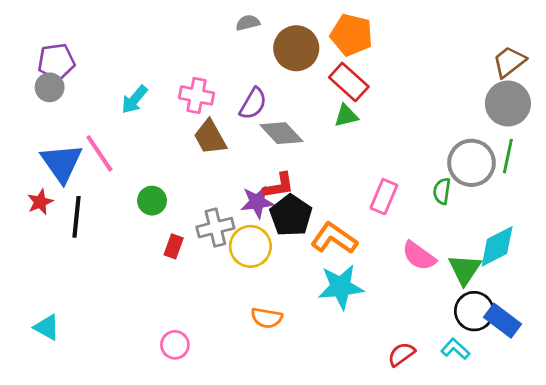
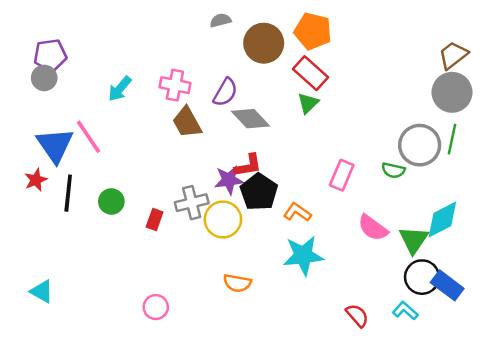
green triangle: (346, 116) -> (308, 103), turned -30
green semicircle: (442, 191) -> (393, 170), turned -85
green circle: (152, 201) -> (111, 201), moved
orange L-shape: (334, 238) -> (297, 212), size x0.7
red semicircle: (401, 354) -> (357, 315), turned 85

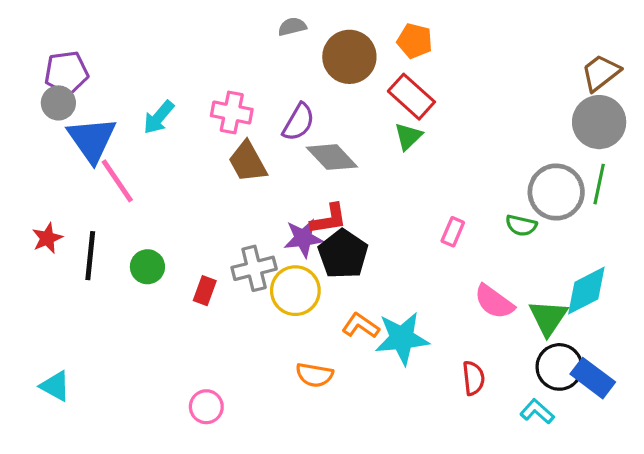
orange pentagon: (313, 31) -> (415, 41), size x0.7
blue triangle: (55, 145) -> (92, 140), moved
pink rectangle: (342, 175) -> (453, 232), size x0.7
orange L-shape: (297, 212) -> (361, 326), moved
red semicircle: (357, 315) -> (473, 378), moved, turned 35

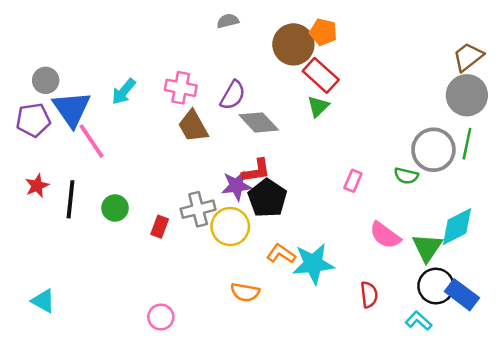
brown circle: (349, 57) -> (293, 44), moved
purple pentagon: (66, 73) -> (33, 120), moved

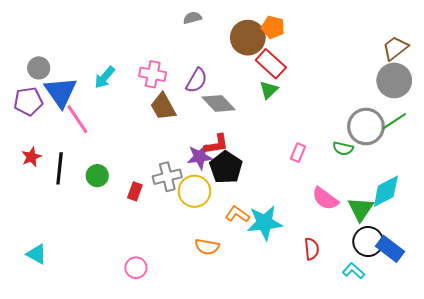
green line: (467, 144) -> (394, 121), turned 45

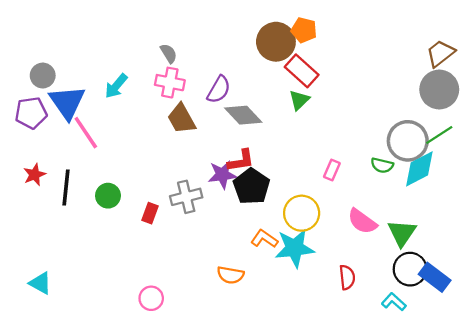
gray semicircle: (192, 18) -> (169, 53), moved, turned 72
yellow circle: (194, 191) -> (302, 213), moved
cyan diamond: (386, 191) -> (419, 169), moved

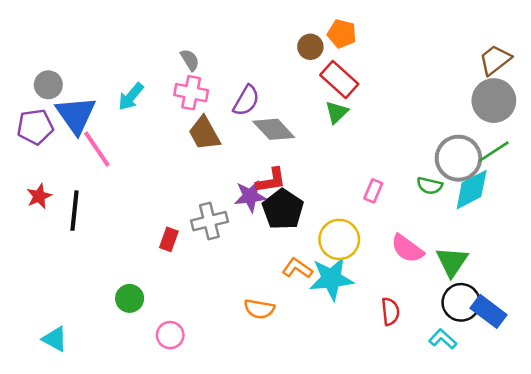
brown circle: (276, 42) -> (310, 47), size x0.6
green circle: (108, 196) -> (130, 298), moved
cyan triangle: (40, 283) -> (55, 339), moved

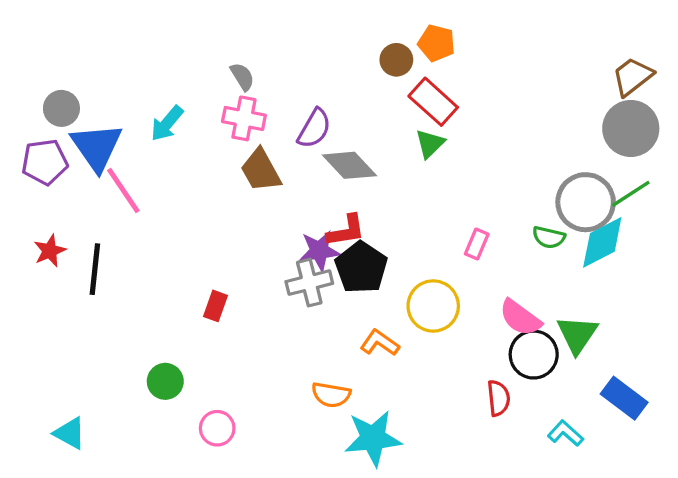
gray cross: (209, 221) -> (309, 283), moved
cyan star: (331, 279) -> (373, 438), moved
black circle: (461, 302) -> (534, 355), moved

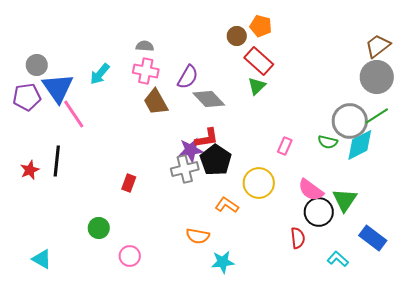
gray semicircle: (242, 77) -> (145, 46), turned -54
red star: (50, 251) -> (30, 170), moved
cyan star: (373, 438) -> (223, 262), size x0.7

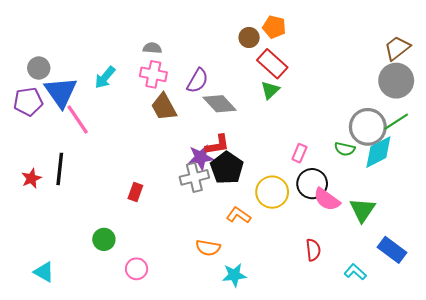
black circle: (319, 212) -> (312, 184), moved

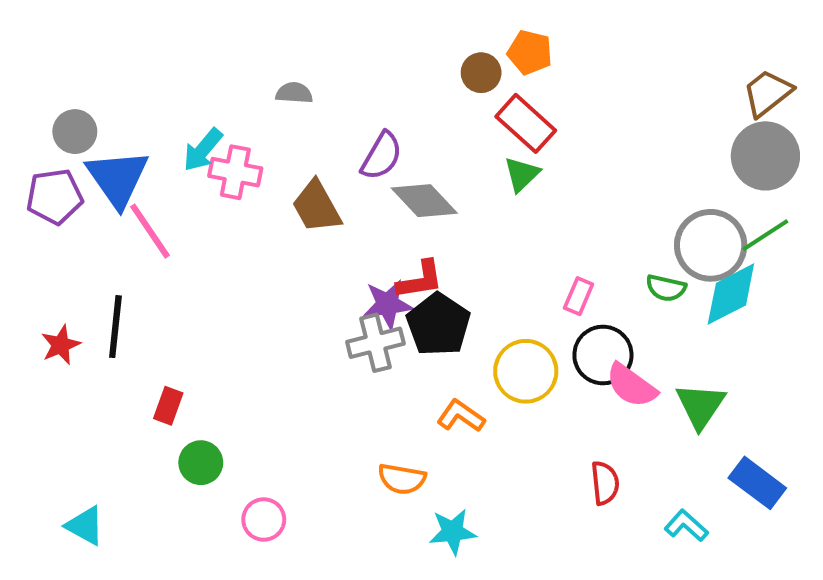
pink cross: (153, 74) -> (235, 172), moved
red rectangle: (135, 192) -> (168, 406), moved

